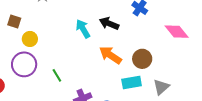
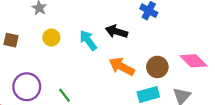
pink diamond: (177, 32) -> (193, 61), moved
yellow circle: (30, 39) -> (51, 38), moved

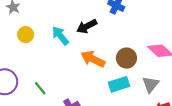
black arrow: (116, 32) -> (87, 26), turned -42

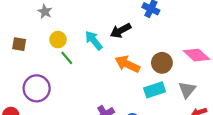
green line: (40, 88) -> (67, 58), moved

